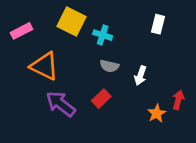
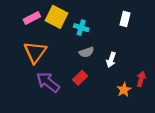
pink rectangle: (21, 31) -> (32, 18), moved
orange triangle: (44, 66) -> (35, 52), turned 40
gray semicircle: (109, 66) -> (86, 52), turned -32

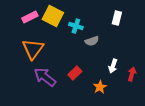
gray semicircle: (86, 52) -> (92, 41), moved
white arrow: (111, 60) -> (113, 66), moved
orange star: (124, 90) -> (100, 87), moved

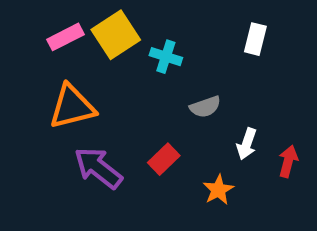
yellow square: (53, 16) -> (116, 35), turned 30
gray semicircle: (92, 41) -> (205, 107), moved
orange triangle: (33, 49) -> (72, 107), turned 40

